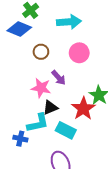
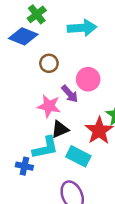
pink circle: (79, 53) -> (88, 79), moved

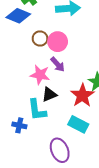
pink circle: (88, 79) -> (58, 42), moved
cyan L-shape: (45, 148) -> (37, 110), turned 95
cyan rectangle: (78, 156) -> (78, 124), moved

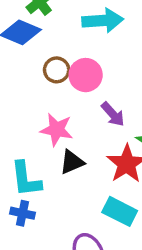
purple arrow: (58, 64) -> (113, 114), moved
cyan L-shape: (37, 110) -> (26, 179), moved

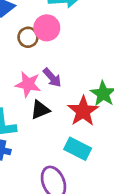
pink circle: (86, 75) -> (47, 28), moved
purple arrow: (113, 114) -> (52, 78), moved

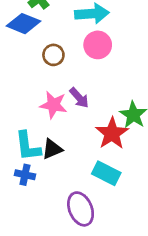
pink circle: (47, 28) -> (98, 45), moved
black triangle: (40, 110) -> (52, 149), moved

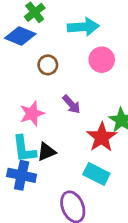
pink circle: (98, 45) -> (102, 60), moved
pink star: (53, 105) -> (32, 114), moved, turned -30
blue cross: (25, 175) -> (22, 175), size x1.5

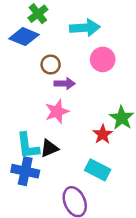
purple arrow: (71, 104) -> (65, 84), moved, turned -48
pink star: (32, 114) -> (57, 112), moved
red star: (102, 137) -> (103, 134), size x0.7

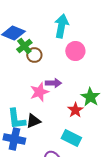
green cross: (38, 14) -> (24, 46), moved
cyan arrow: (85, 28) -> (61, 26), turned -75
purple arrow: (65, 84) -> (53, 83), moved

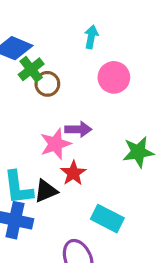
cyan arrow: (61, 26) -> (91, 37), size x0.6
green star: (90, 97) -> (138, 152), turned 30
red star: (75, 110) -> (73, 173), moved

